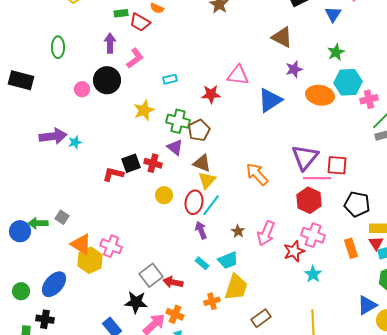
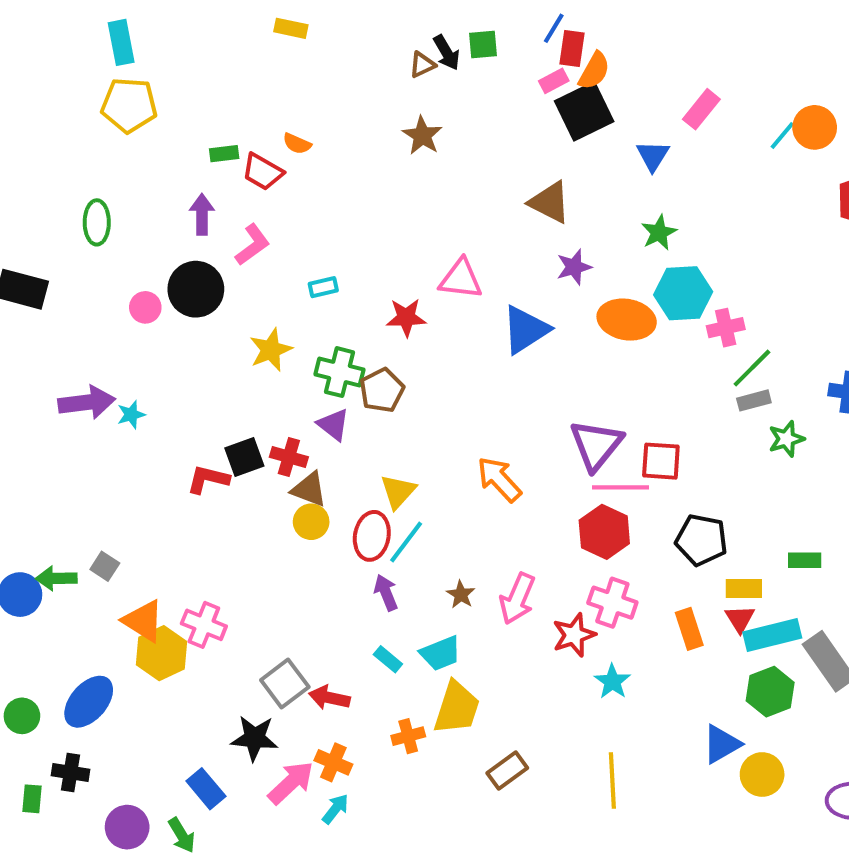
brown triangle: (202, 163) -> (309, 489), moved

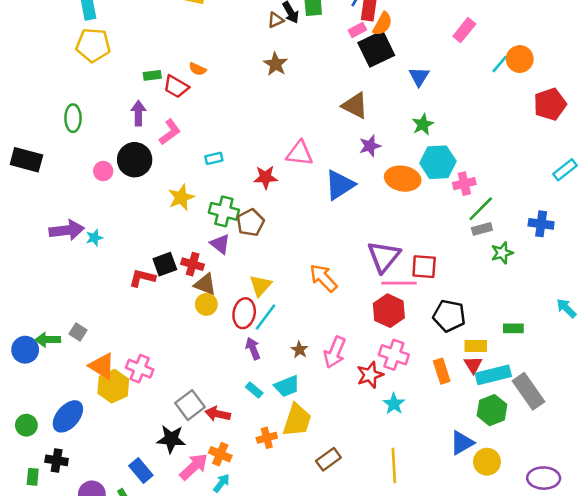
pink rectangle: (701, 109) -> (464, 30), moved

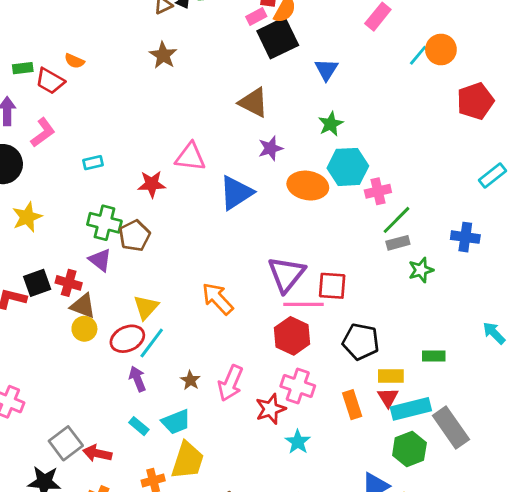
yellow star: (181, 197) -> (27, 217), moved
red ellipse: (244, 313) -> (127, 339), turned 56

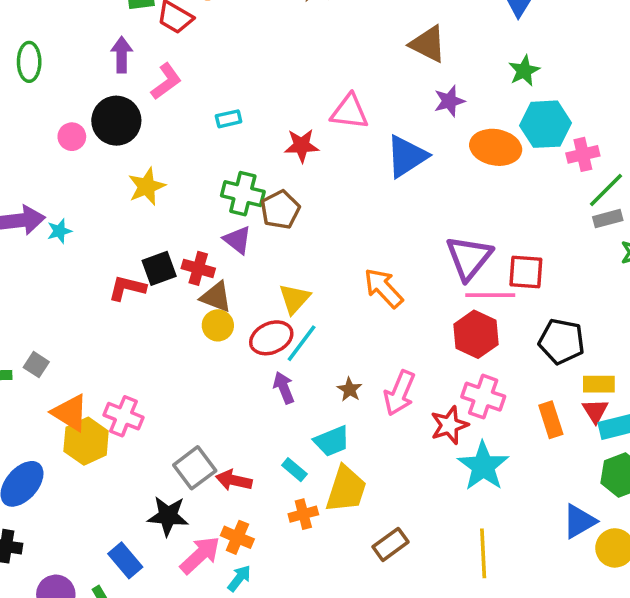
cyan rectangle: (139, 426) -> (294, 470), moved
cyan star: (298, 442) -> (483, 466), size x1.6

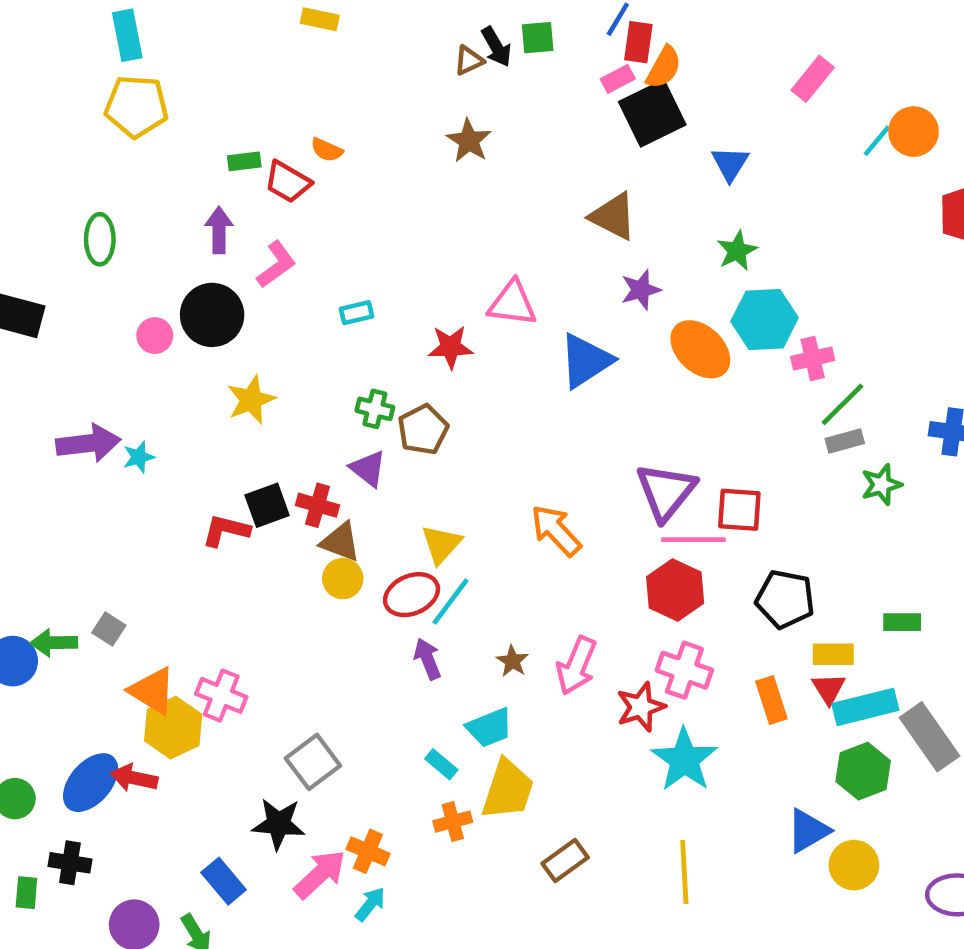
orange ellipse: (496, 147) -> (700, 349), turned 33
green cross: (243, 194) -> (375, 409), size x0.7
red arrow: (234, 480) -> (134, 778), moved

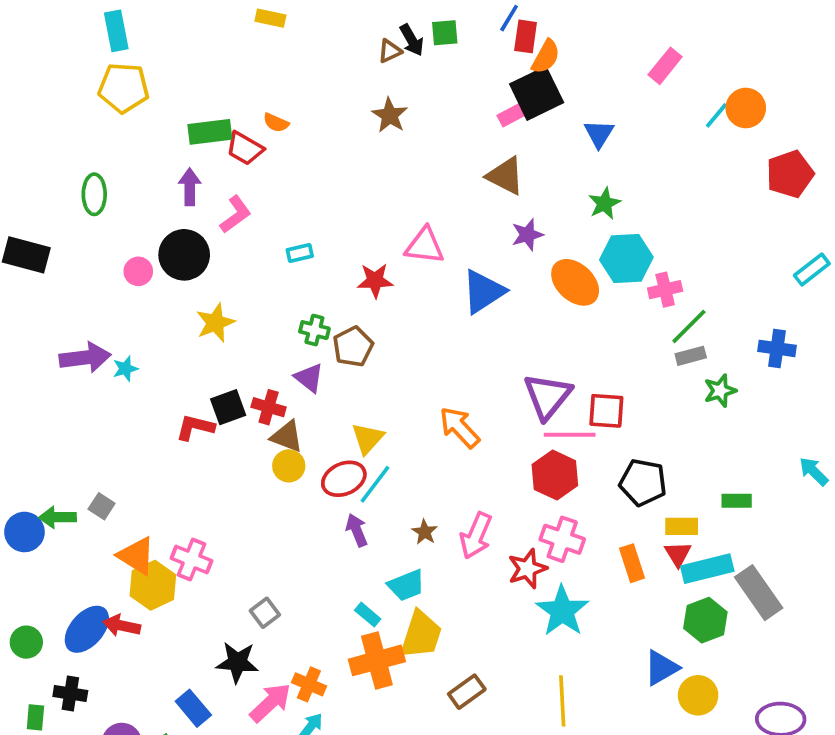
pink rectangle: (618, 79) -> (511, 115), moved
green rectangle: (244, 161) -> (210, 132), size x1.6
gray square: (313, 762) -> (265, 613), size x0.7
orange cross: (453, 822) -> (377, 660), size x1.8

